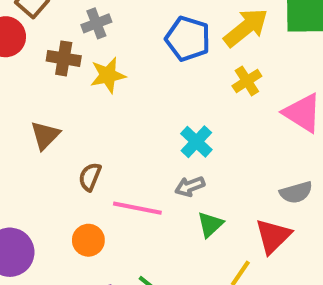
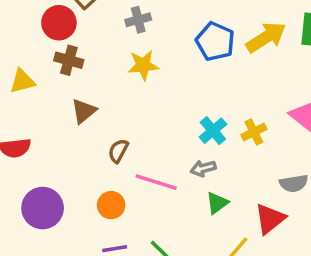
brown cross: (64, 58) -> (69, 60), moved
yellow cross: (247, 81) -> (254, 132), moved

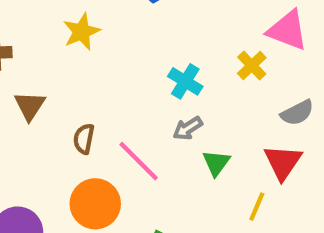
yellow cross: (254, 132) -> (252, 65), moved
pink line: (156, 182) -> (139, 161), turned 45
orange circle: (111, 205) -> (95, 204), size x1.5

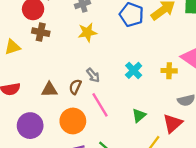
yellow cross: (252, 65) -> (169, 71), turned 32
brown triangle: (30, 106) -> (49, 90), moved, turned 42
gray arrow: (188, 128) -> (93, 75), moved, turned -112

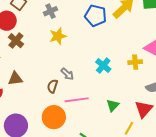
brown cross: (41, 32) -> (16, 41), turned 35
brown triangle: (49, 90) -> (15, 79), moved
pink line: (100, 105) -> (77, 100), turned -60

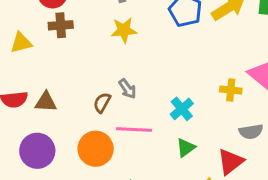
brown cross: (16, 41) -> (61, 25), turned 35
cyan cross: (103, 66) -> (182, 109), moved
brown triangle: (15, 79) -> (46, 102), moved

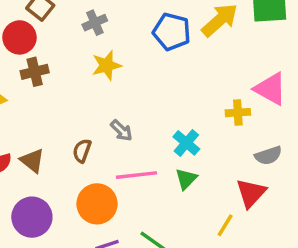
brown triangle: (46, 102) -> (32, 161), turned 45
brown semicircle: (102, 103) -> (82, 151), moved
green triangle: (186, 148) -> (186, 179), moved

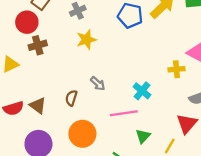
pink line: (137, 175) -> (124, 113), moved
green triangle: (186, 179) -> (143, 136), moved

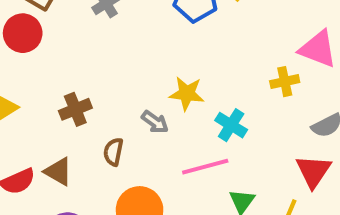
yellow star: (86, 40) -> (187, 94), moved, turned 30
brown cross: (38, 45) -> (75, 109), moved

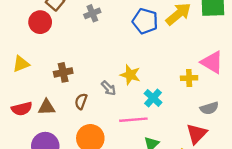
brown triangle: (58, 172) -> (47, 107), turned -42

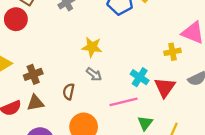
brown cross: (63, 72) -> (33, 74), moved
yellow star: (130, 75) -> (92, 47), moved
red triangle: (197, 134) -> (165, 87), moved

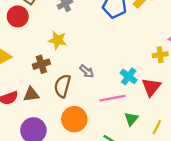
yellow star: (92, 47) -> (57, 40), moved
brown cross: (33, 74) -> (41, 64), moved
brown semicircle: (69, 92) -> (62, 86), size x1.5

